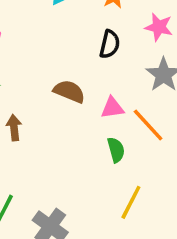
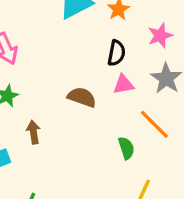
pink star: (159, 27) -> (160, 36), turned -30
pink triangle: (112, 108) -> (124, 84), moved

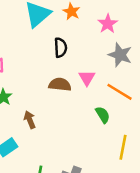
black semicircle: (116, 53) -> (61, 48), moved
pink triangle: (124, 84) -> (87, 78), moved, turned -36

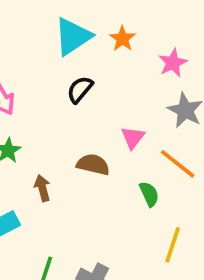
black semicircle: (61, 48) -> (80, 90), moved, turned -144
brown semicircle: (60, 85) -> (93, 164), moved

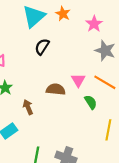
pink triangle: (133, 138) -> (78, 80), moved

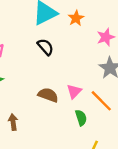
black semicircle: (42, 47) -> (45, 47), turned 91
brown arrow: (28, 107) -> (13, 122), moved

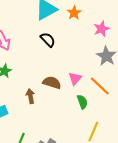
brown arrow: (13, 122) -> (30, 96), moved

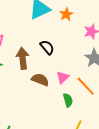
black semicircle: (48, 40) -> (47, 47), moved
brown arrow: (30, 96) -> (23, 58), moved, size x1.5

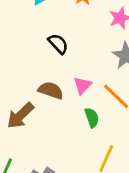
brown arrow: (23, 58) -> (20, 116), moved, turned -125

